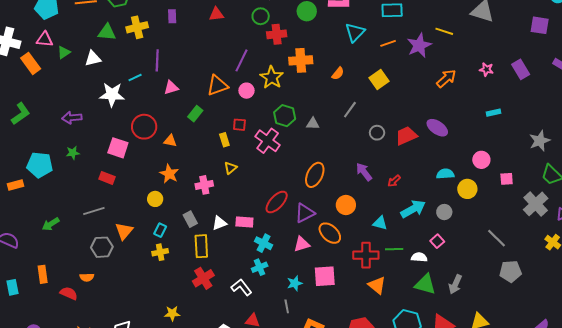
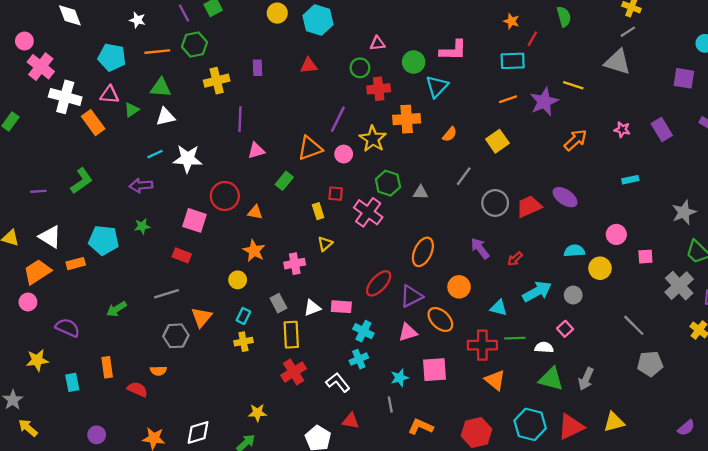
green triangle: (107, 32) -> (161, 88), moved
cyan triangle: (355, 32) -> (437, 86), moved
cyan line: (135, 77) -> (155, 154), moved
gray circle: (377, 133) -> (495, 203), size x1.5

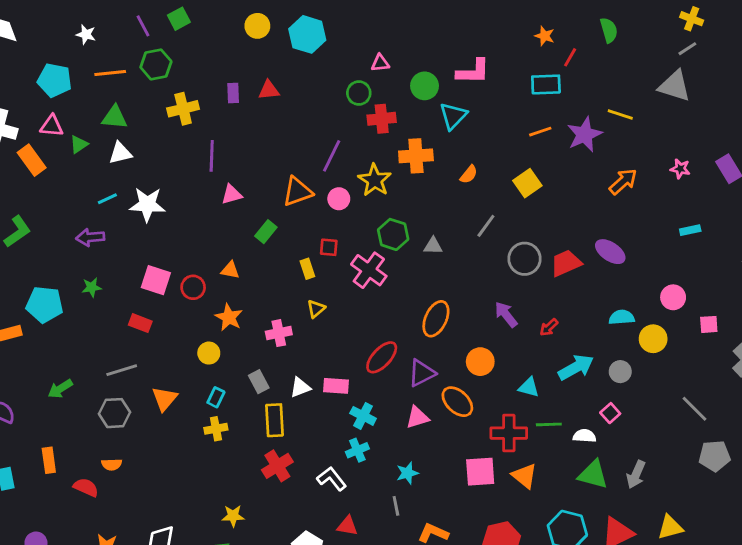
red triangle: (309, 65) -> (269, 90), moved
red circle: (225, 196) -> (193, 287), moved, size x0.7
gray hexagon: (176, 336) -> (115, 413), moved
pink square: (435, 370) -> (480, 472), moved

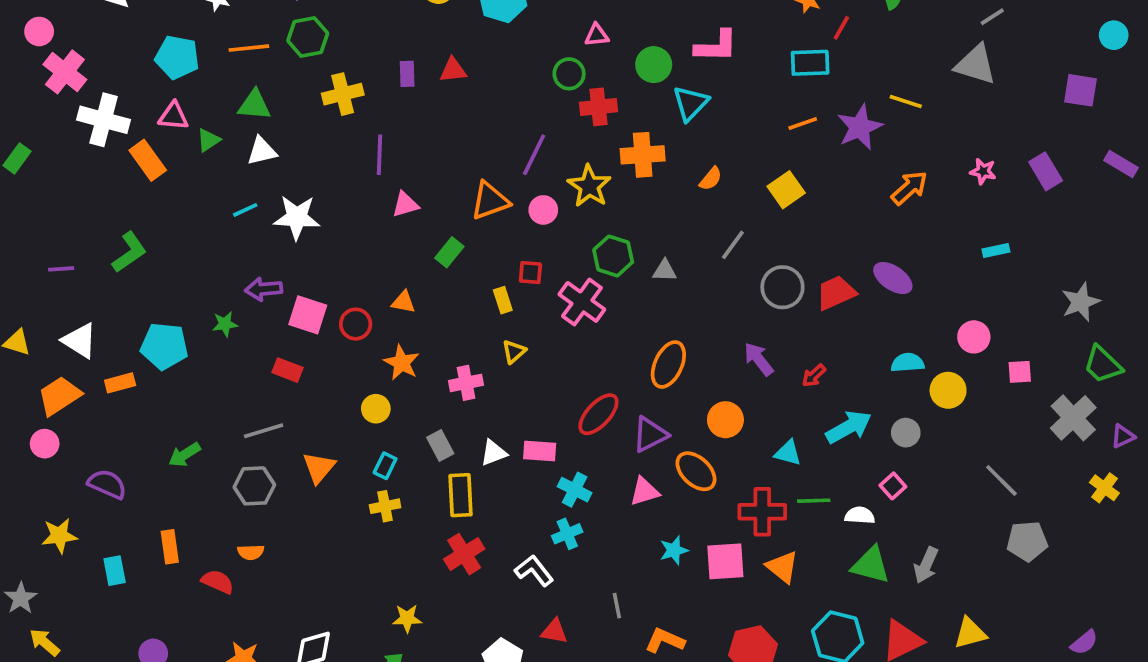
purple arrow: (90, 237) -> (264, 289), moved
cyan star: (407, 473) -> (674, 550), moved

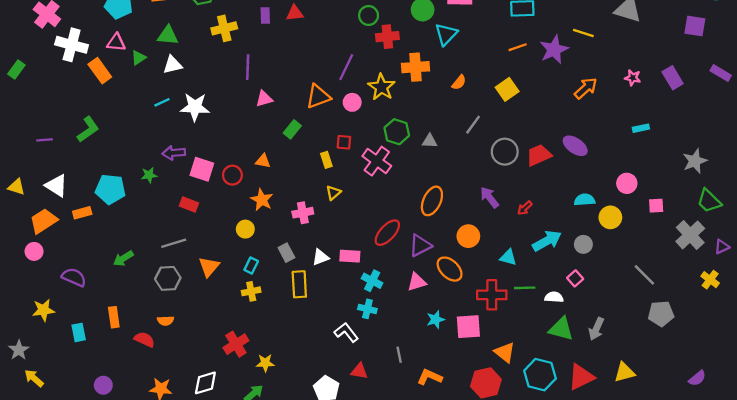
cyan cross: (567, 534) -> (367, 309), turned 36
red cross: (464, 554) -> (236, 344), moved
orange triangle: (782, 567) -> (505, 352), moved

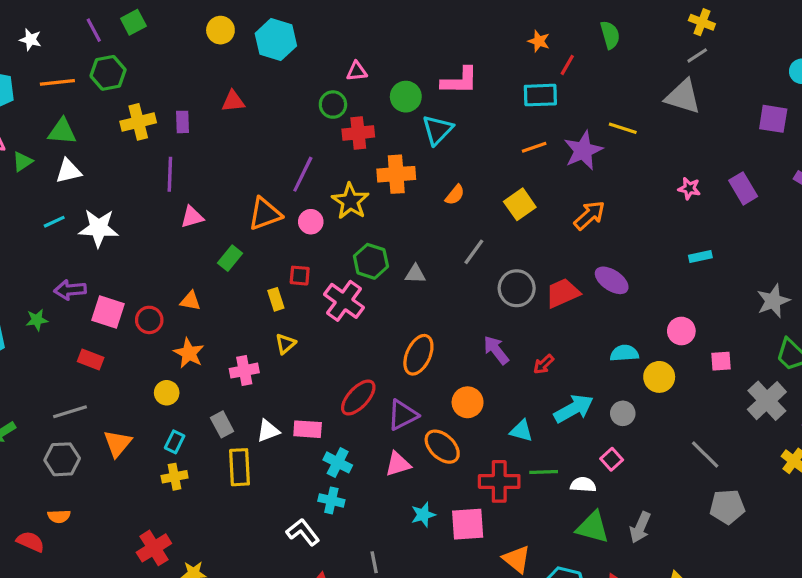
purple rectangle: (265, 15) -> (182, 122), moved
orange arrow: (586, 88) -> (589, 215), moved

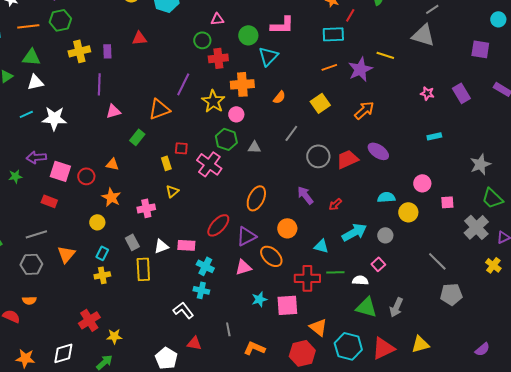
pink circle: (311, 222) -> (236, 114), moved

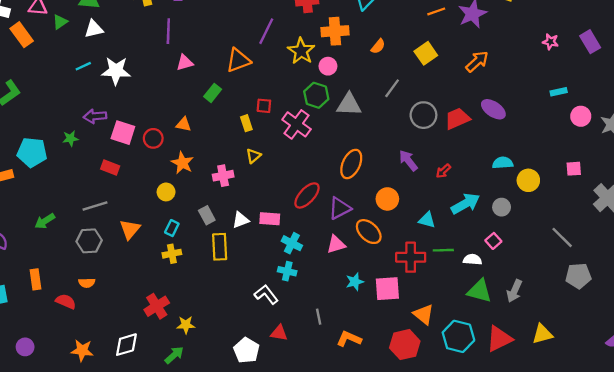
gray triangle: (254, 147) -> (349, 105), size x1.6
pink circle: (422, 183) -> (581, 116), moved

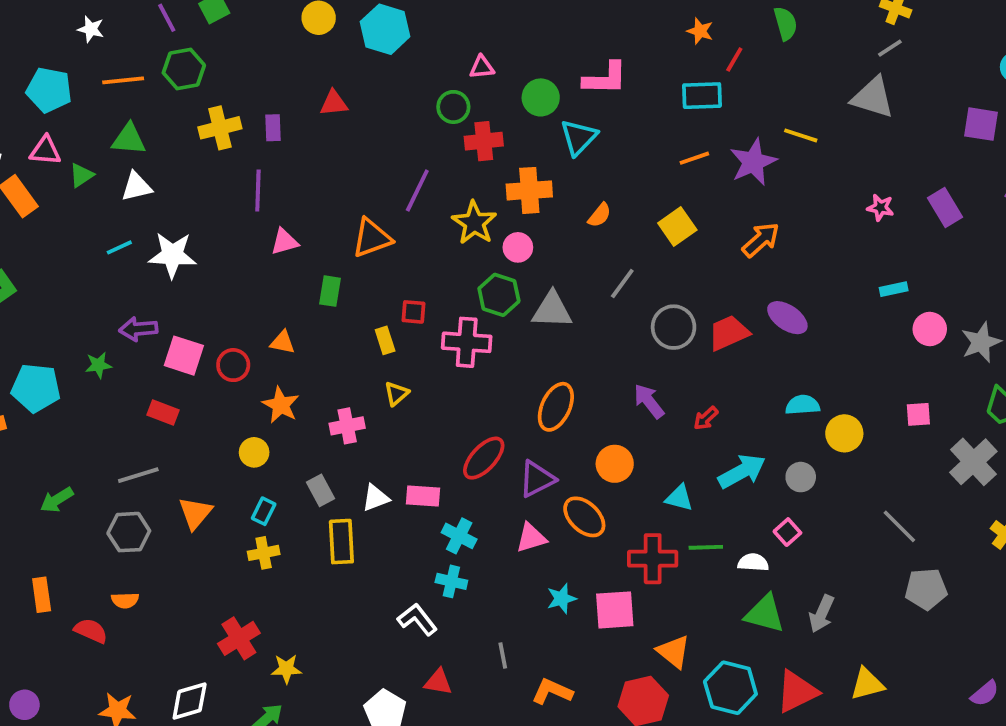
green rectangle: (213, 93) -> (330, 291), turned -30
pink cross: (297, 124) -> (467, 342), turned -32

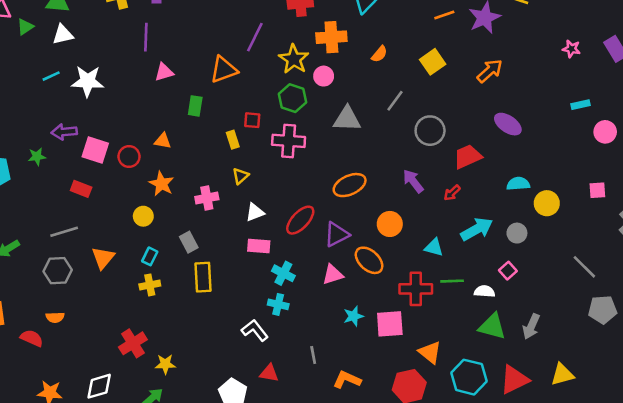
green hexagon: (499, 295) -> (292, 98), moved
red trapezoid: (729, 333) -> (468, 157), moved
orange ellipse: (556, 407) -> (350, 185), turned 40
white triangle: (376, 498) -> (255, 212), moved

